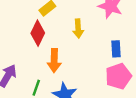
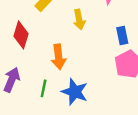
red diamond: (38, 33) -> (21, 35), moved

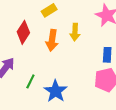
orange arrow: (59, 57) -> (52, 40), moved

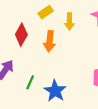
yellow arrow: (75, 32) -> (69, 22), moved

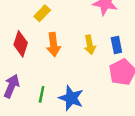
yellow arrow: (69, 22) -> (90, 45), moved

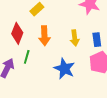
green line: (42, 94) -> (27, 57), moved
blue star: (71, 98) -> (64, 69), moved

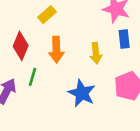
blue rectangle: (97, 40) -> (124, 39), moved

